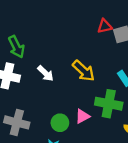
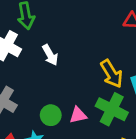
yellow arrow: (84, 71) -> (112, 74), moved

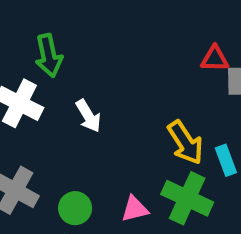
green circle: (51, 115) -> (75, 208), moved

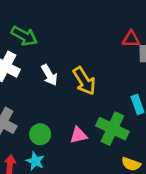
green arrow: (49, 56) -> (24, 36), turned -50
yellow arrow: (185, 143) -> (84, 81), moved

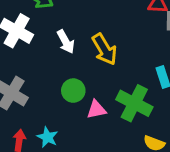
green circle: (40, 134) -> (73, 91), moved

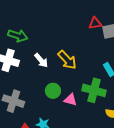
pink triangle: (96, 110) -> (71, 100), turned 40

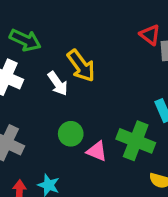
red triangle: (95, 23) -> (150, 35), turned 40
yellow arrow: (67, 60) -> (81, 66), moved

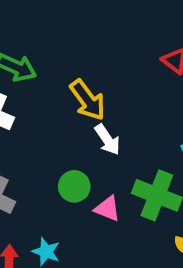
white arrow: (58, 84) -> (107, 140), moved

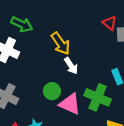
pink triangle: (107, 209) -> (70, 104), size x1.5

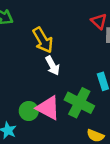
green circle: (52, 91) -> (29, 111), moved

